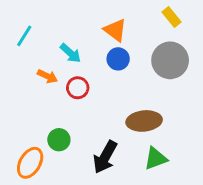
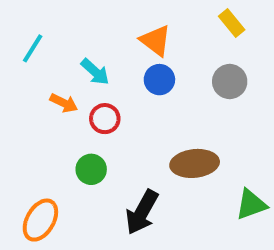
gray circle: (170, 60) -> (230, 82), size x0.7
green circle: (59, 140) -> (91, 169), moved
green triangle: (156, 158) -> (251, 204), moved

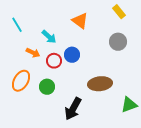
cyan line: (33, 48) -> (17, 25), turned -63
blue circle: (159, 80) -> (72, 55), moved
orange ellipse: (40, 220) -> (21, 81), moved

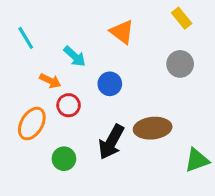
red circle: (54, 61) -> (69, 105), moved
green circle: (47, 87) -> (64, 159), moved
black arrow: (73, 109) -> (111, 142), moved

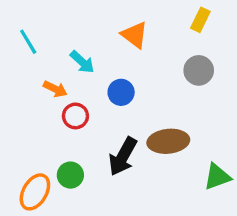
yellow rectangle: (182, 18) -> (200, 20), turned 65
orange ellipse: (32, 124) -> (35, 192), moved

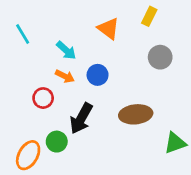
yellow rectangle: (200, 20) -> (149, 16), moved
orange arrow: (55, 89) -> (65, 76), moved
red circle: (75, 116) -> (43, 98), moved
black arrow: (123, 156) -> (81, 118), moved

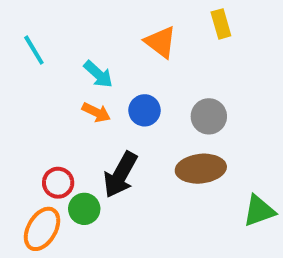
yellow rectangle: (149, 16) -> (221, 24), turned -42
gray circle: (160, 57) -> (209, 116), moved
red circle: (43, 98) -> (58, 183), moved

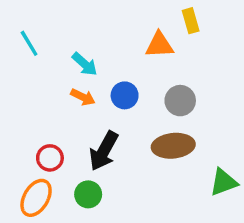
orange triangle: (161, 42) -> (159, 45), moved, turned -40
green circle: (84, 209) -> (88, 194), moved

